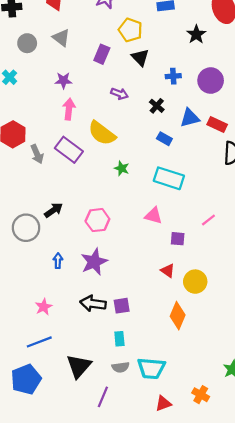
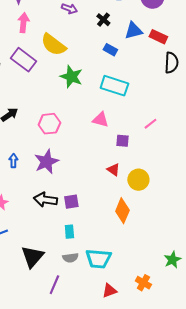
green star: (122, 168) -> (71, 77), size x1.6

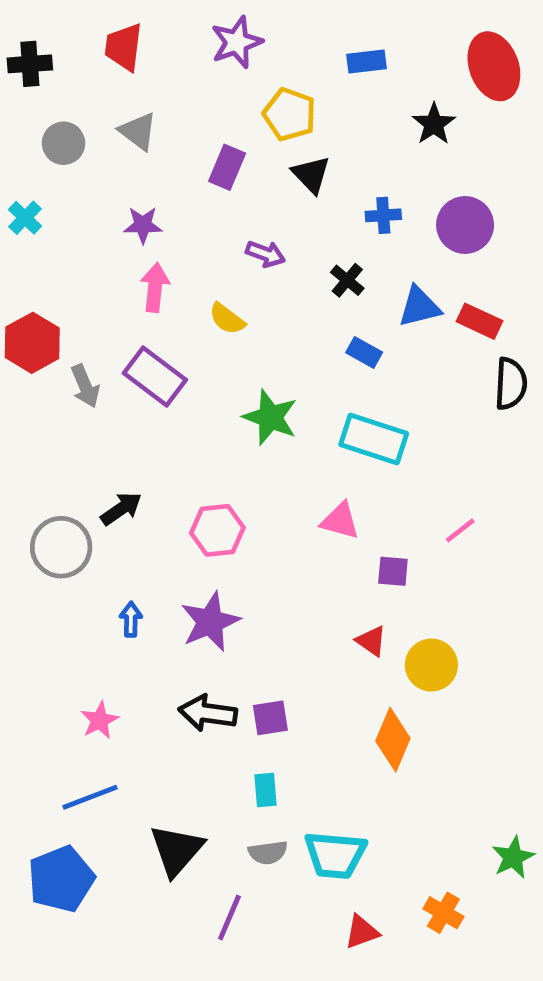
yellow semicircle: (53, 45) -> (227, 319), moved, size x0.6

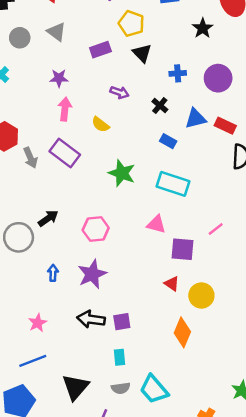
purple rectangle: (227, 167) -> (100, 50), turned 48
purple square: (393, 571) -> (182, 249), size x1.5
cyan trapezoid: (335, 855) -> (154, 389), turned 44

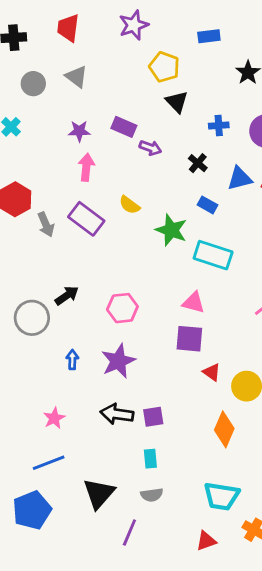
purple rectangle: (100, 50) -> (124, 127), moved, turned 42
yellow semicircle: (100, 124) -> (129, 205), moved
green star: (122, 173) -> (171, 230), moved
purple square: (182, 249) -> (189, 339), moved
cyan trapezoid: (154, 389) -> (221, 496), moved, turned -40

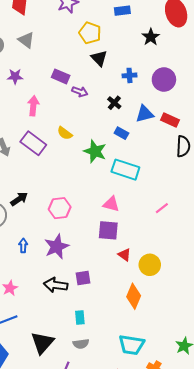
purple star: (79, 131) -> (15, 76), moved
purple square: (153, 417) -> (83, 278), moved

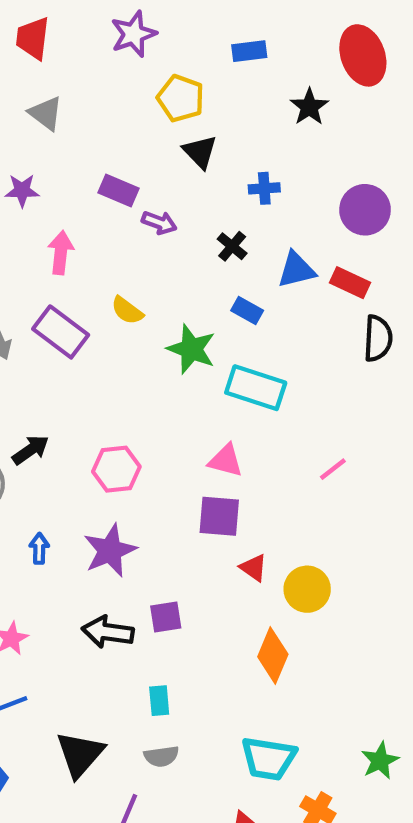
purple circle: (164, 79) -> (365, 210), moved

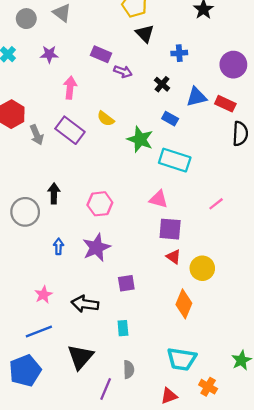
black arrow: (31, 450) -> (54, 193), turned -54
purple square: (219, 516) -> (170, 229), moved
black arrow: (108, 632) -> (85, 304), moved
gray semicircle: (161, 756) -> (129, 369), moved, turned -84

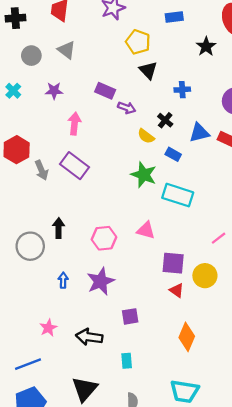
yellow semicircle: (106, 119) -> (146, 136), moved
pink triangle: (159, 199) -> (146, 230), moved
yellow circle: (202, 268) -> (205, 276), moved
blue line: (39, 332) -> (28, 364), moved

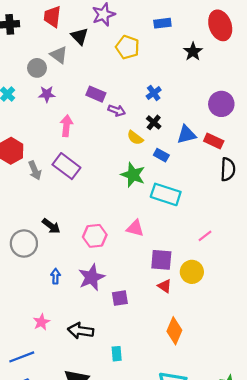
gray circle: (31, 56) -> (37, 68), moved
black triangle: (148, 70) -> (80, 36), moved
blue cross: (182, 90) -> (154, 93), moved, turned -32
black arrow: (59, 228) -> (51, 226), turned 126
purple square: (130, 316) -> (120, 298), moved

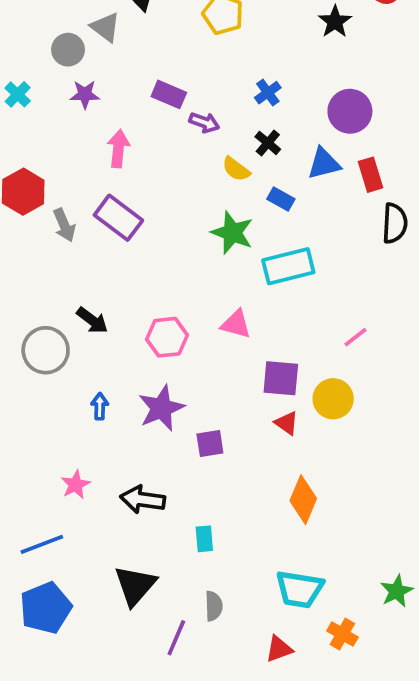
purple circle: (221, 104) -> (350, 111), moved
red rectangle: (214, 141) -> (370, 175), turned 48
cyan rectangle: (166, 194) -> (288, 266), turned -32

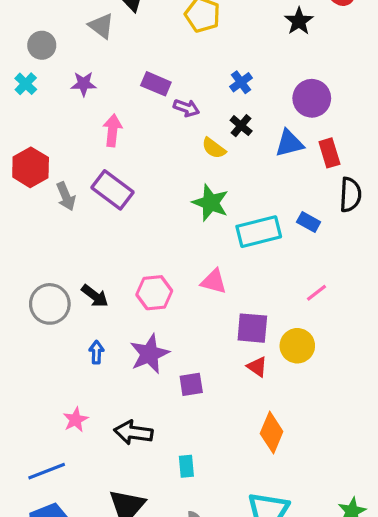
gray circle: (68, 50) -> (42, 45), moved
blue rectangle: (281, 199) -> (309, 222), moved
black arrow: (92, 320) -> (95, 296), moved

